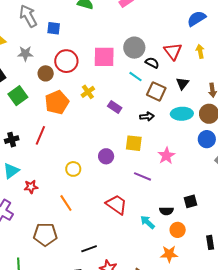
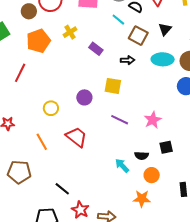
pink star: (166, 156) -> (153, 120), moved
red trapezoid: (116, 204) -> (76, 137), moved
black line: (89, 249) -> (62, 189), turned 56

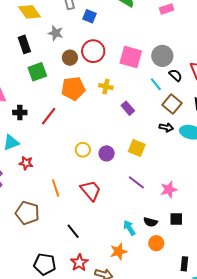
yellow cross: (70, 32) -> (106, 87), turned 32
black arrow: (128, 60) -> (166, 127), moved
yellow circle: (51, 108) -> (83, 150), moved
black line: (62, 189) -> (73, 231), moved
orange star: (142, 199) -> (119, 251), moved, turned -30

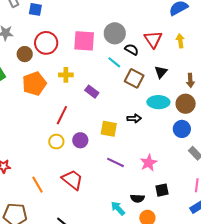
red line: (49, 116) -> (62, 115), moved
black arrow: (166, 127) -> (134, 118), moved

